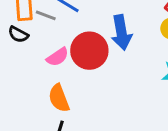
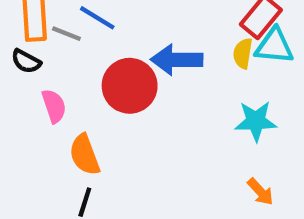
blue arrow: (121, 33) -> (177, 60), turned 100
pink semicircle: (58, 57) -> (54, 106), moved, turned -75

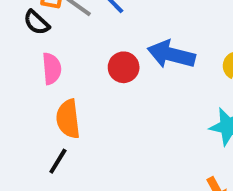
red circle: (130, 86) -> (124, 67), size x0.6

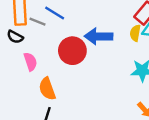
red circle: (124, 67) -> (72, 51), size x1.5

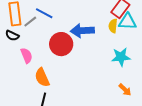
gray line: (38, 22) -> (30, 22), turned -56

